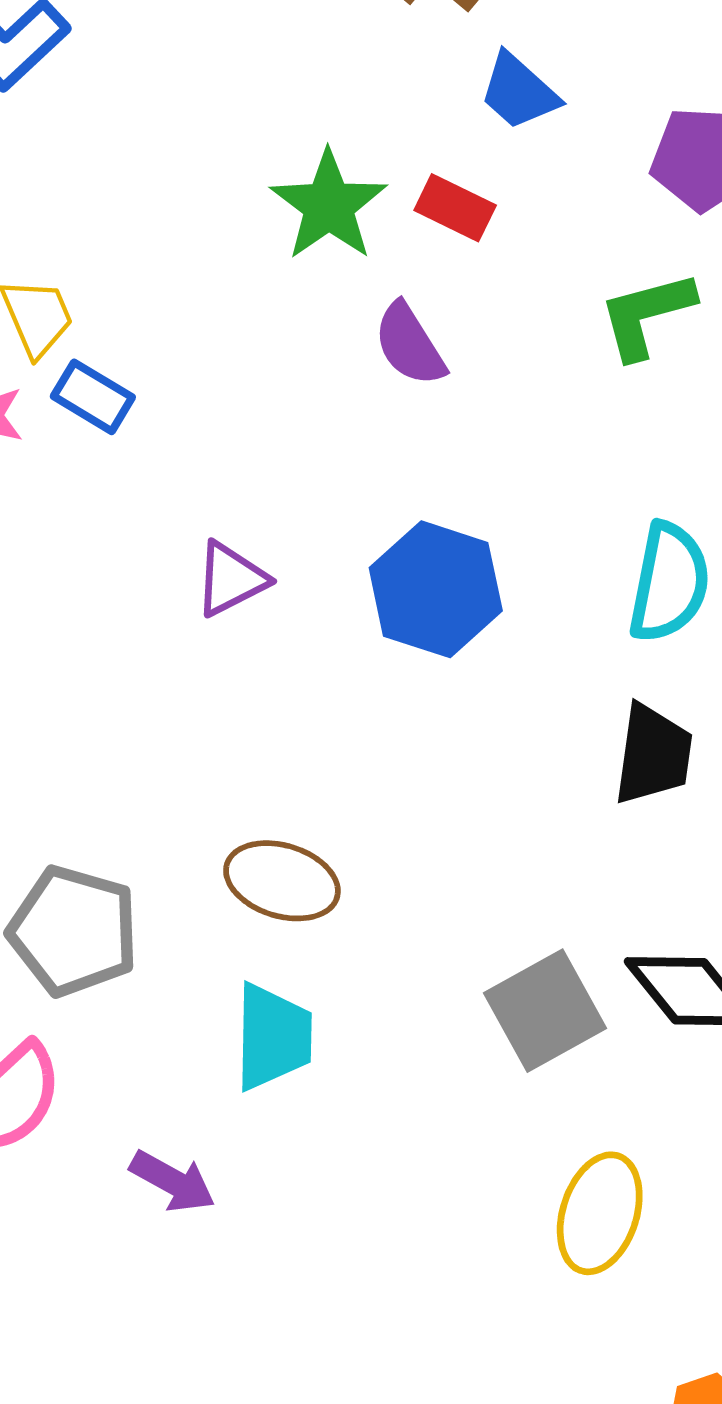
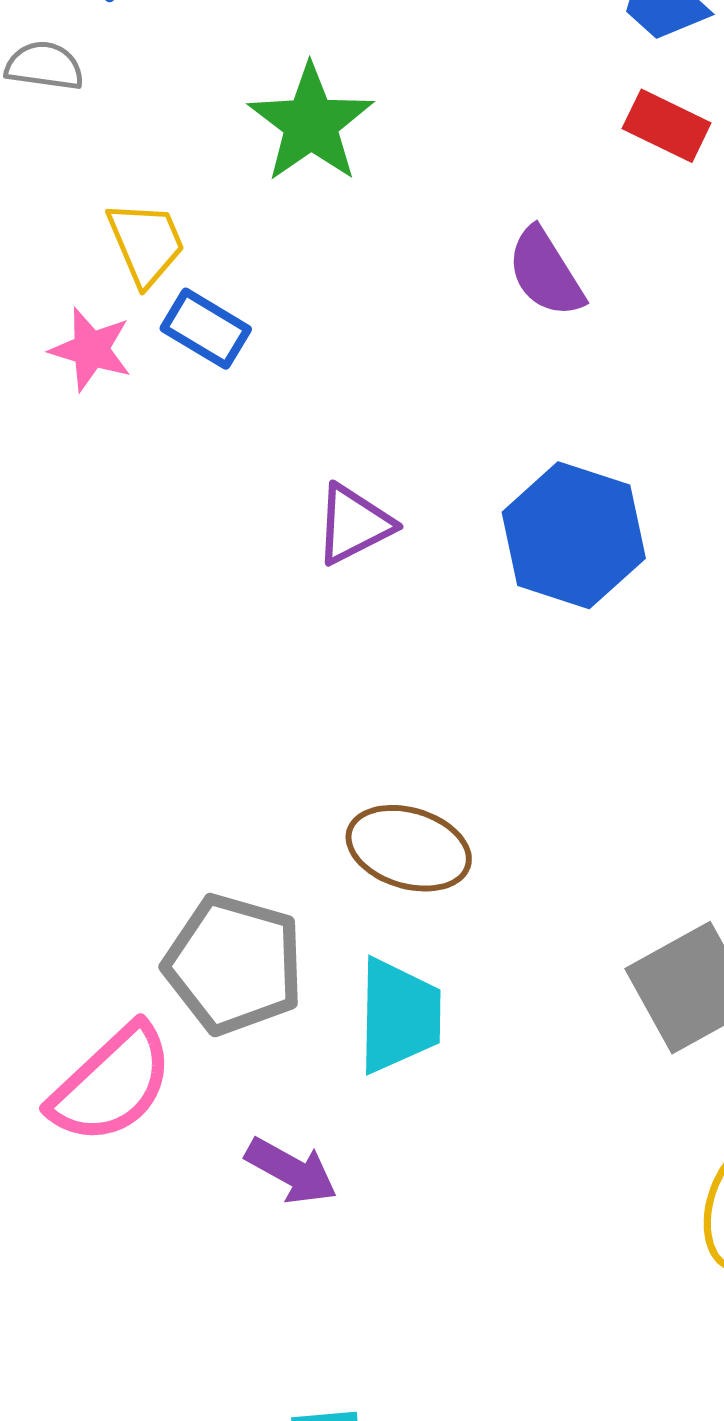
green star: (329, 205) -> (311, 123), moved
red rectangle: (455, 208) -> (667, 126), moved
gray pentagon: (74, 931) -> (234, 964), moved

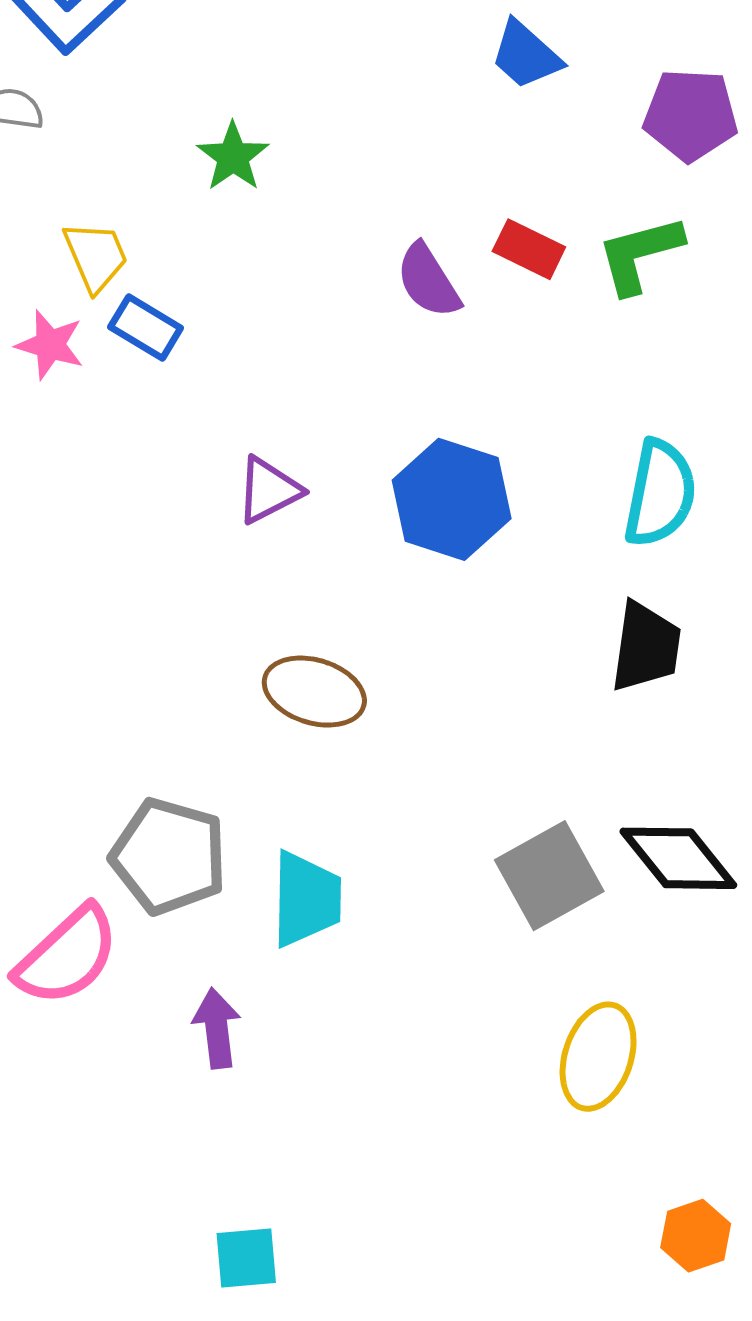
green star: (311, 123) -> (233, 157), size x0.7
red rectangle: (667, 126) -> (529, 249), moved
brown ellipse: (409, 848) -> (314, 692), moved
purple arrow: (291, 1171) -> (217, 1028), turned -126

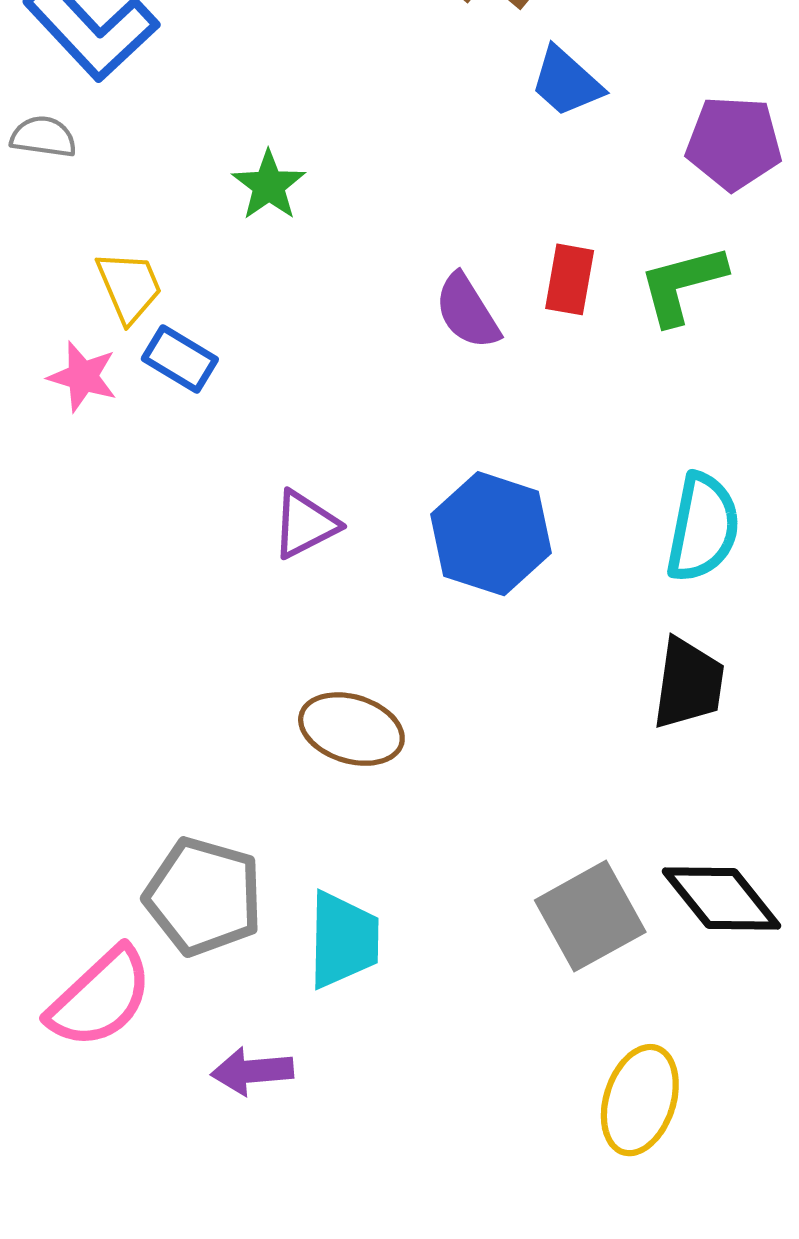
red rectangle: (529, 249) -> (570, 279), turned 74
purple arrow: (217, 1028) -> (252, 1071), turned -88

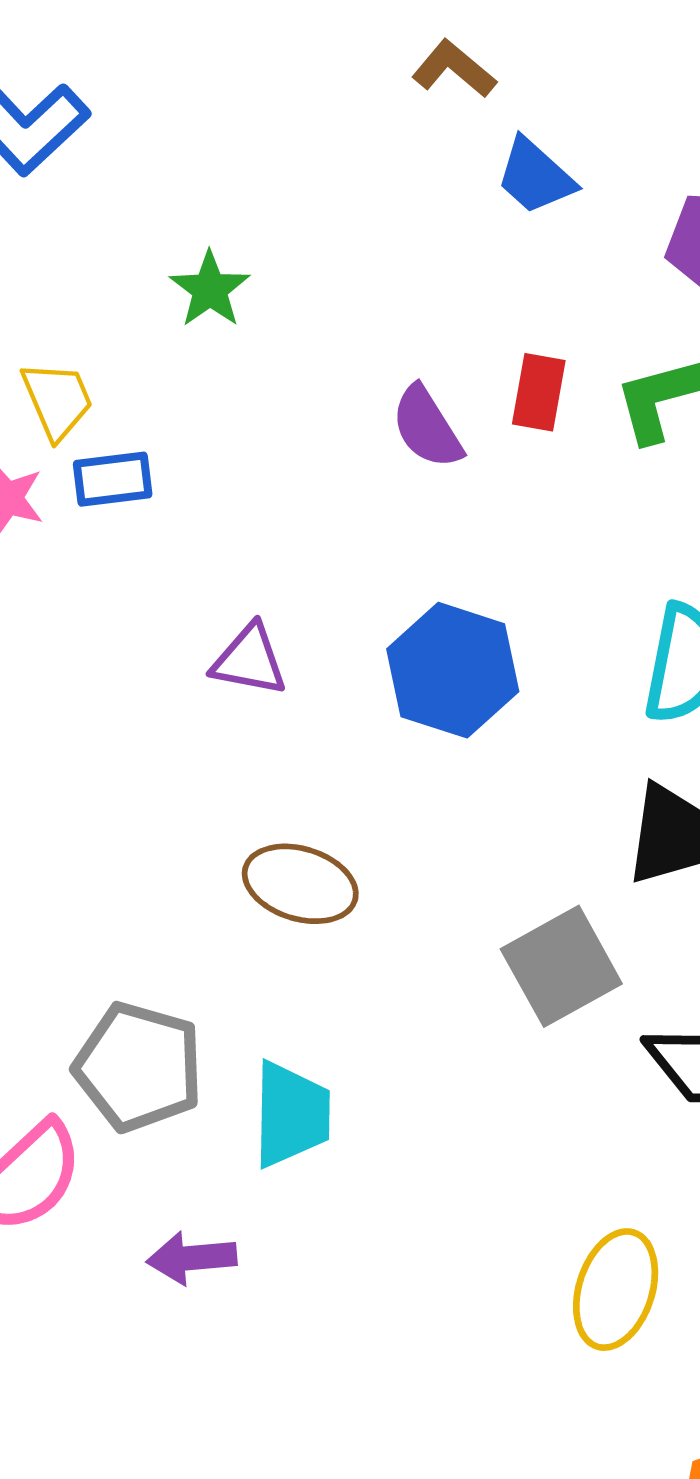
blue rectangle: (180, 359) -> (113, 479), turned -38
purple triangle: (305, 524) -> (249, 660), turned 38
gray square: (590, 916) -> (561, 966), moved

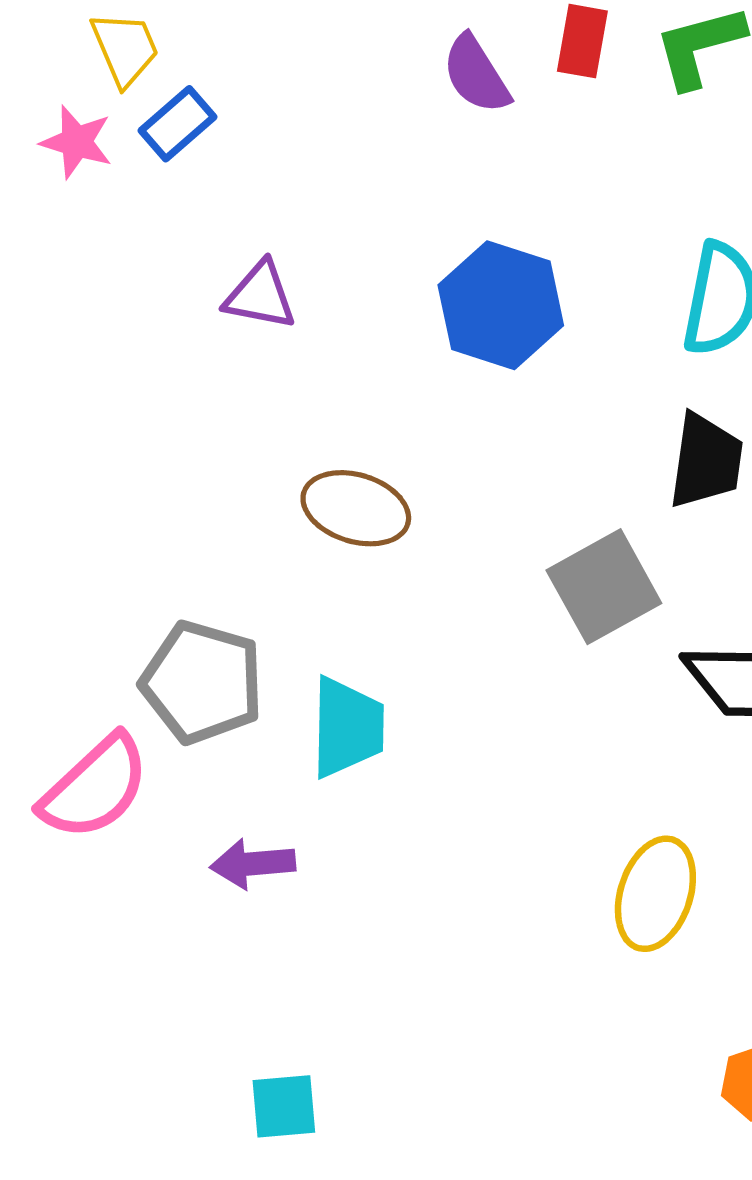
blue rectangle: (113, 479) -> (178, 124), turned -34
purple triangle: (249, 660) -> (260, 296), moved

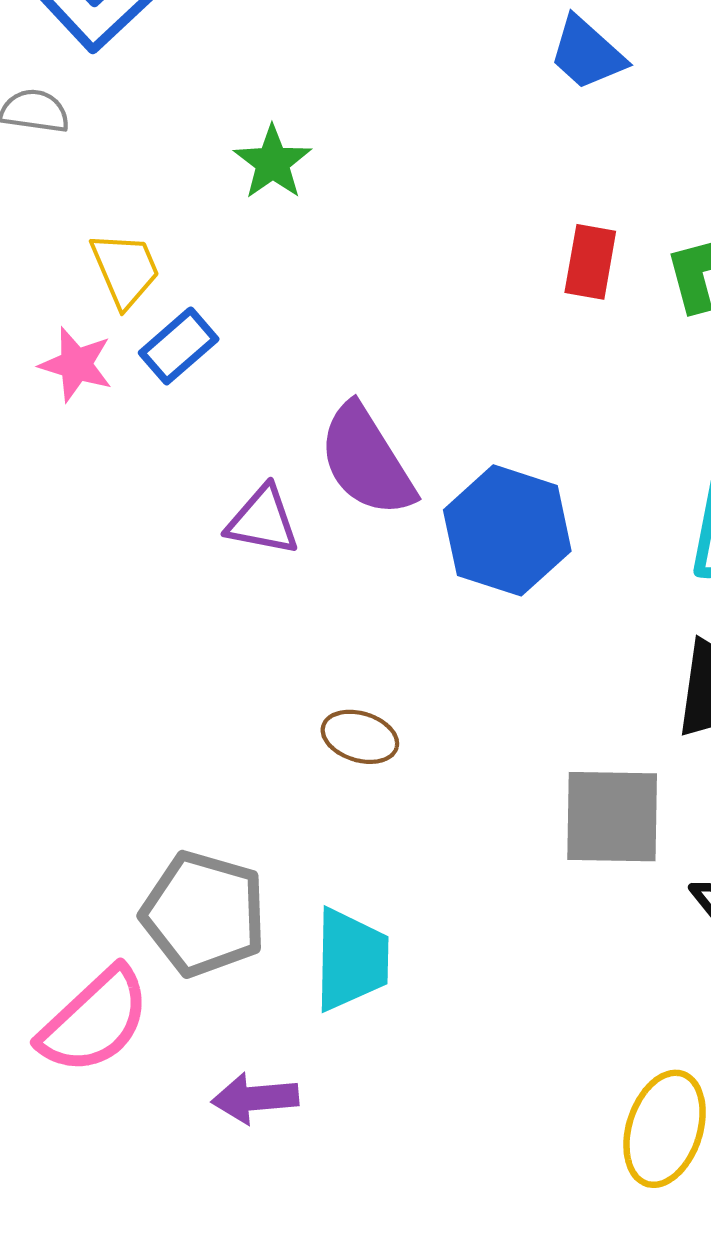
purple semicircle: (476, 74) -> (366, 461), moved, size x1.4
brown ellipse: (356, 508) -> (360, 737), size x0.7
gray square: (604, 587) -> (612, 817), turned 30

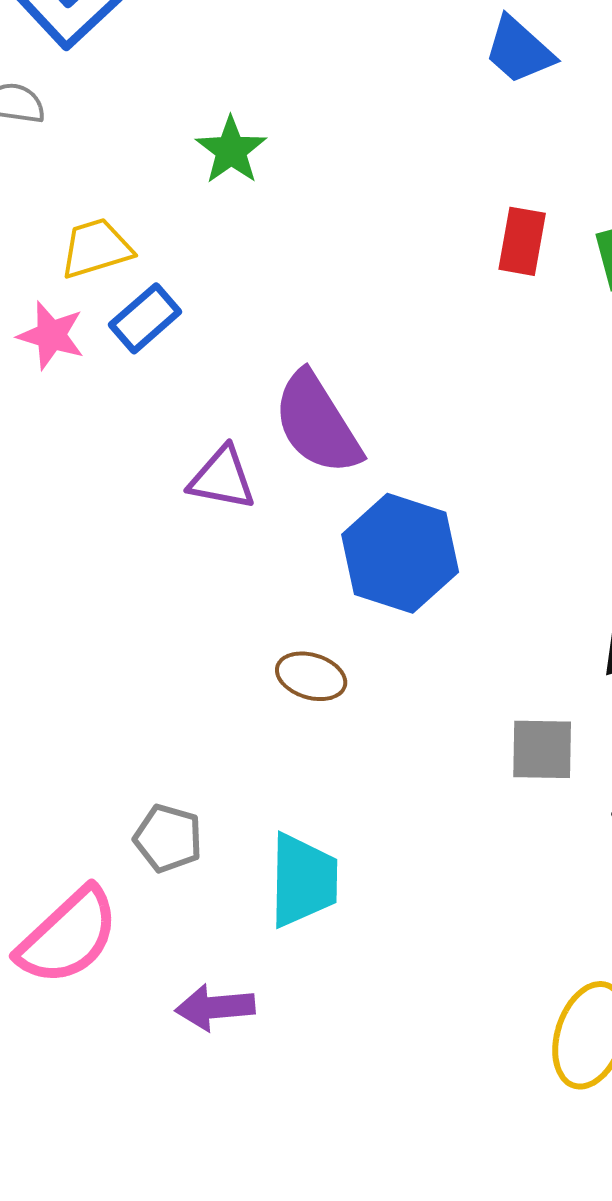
yellow trapezoid: (125, 269) -> (96, 248), turned -84
blue hexagon: (507, 530) -> (400, 553), moved
gray square: (612, 817) -> (542, 749), size x0.7
gray pentagon: (204, 914) -> (168, 838), size x0.6

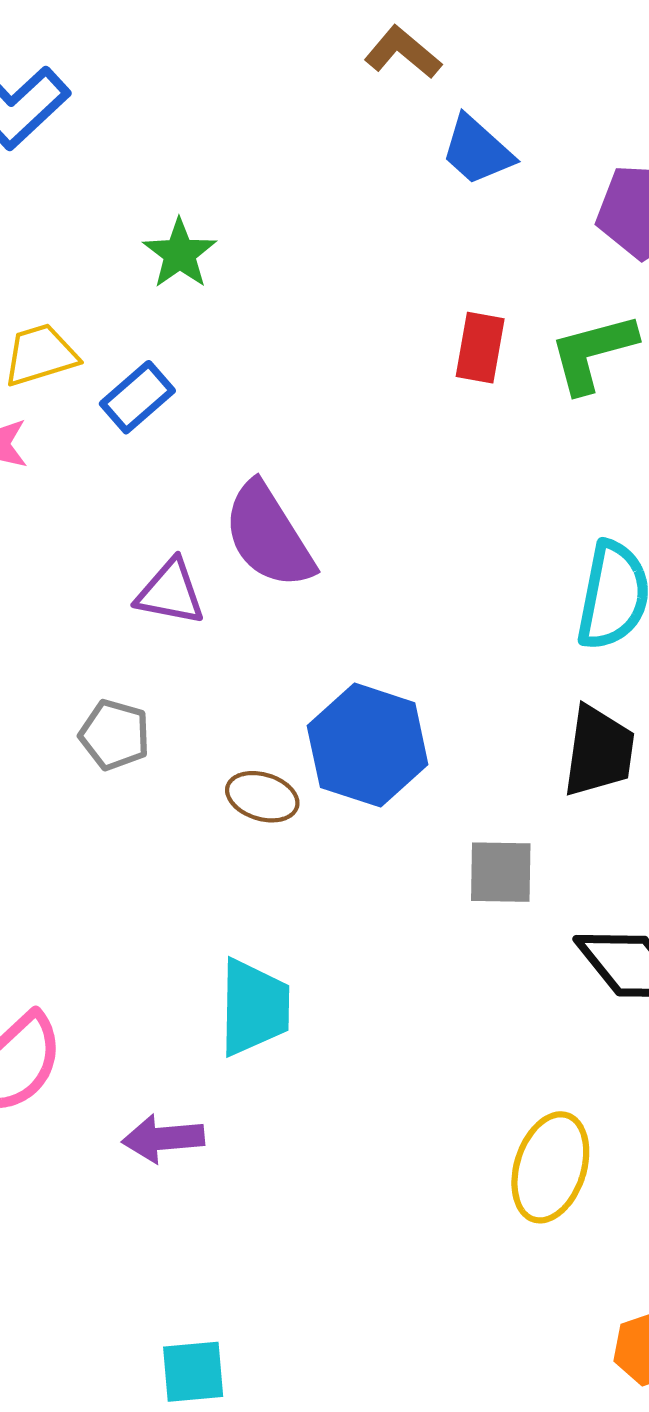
blue rectangle: (145, 318) -> (137, 397), moved
blue hexagon: (400, 553) -> (368, 745), moved
gray pentagon: (168, 838) -> (115, 735), moved

